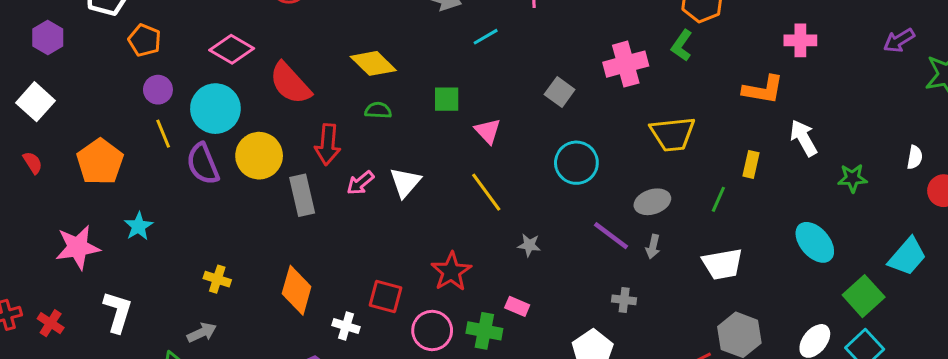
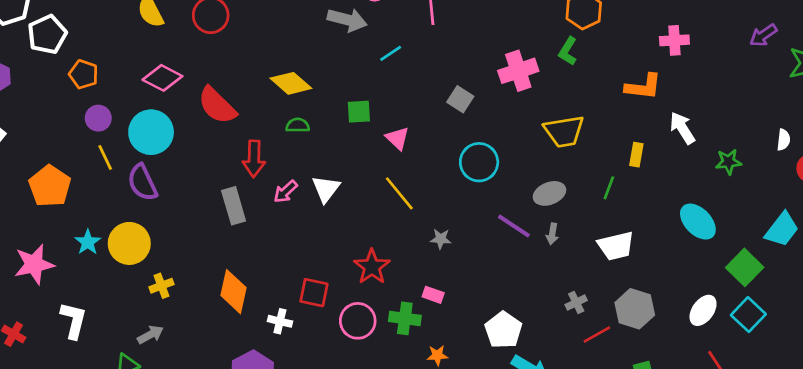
yellow circle: (259, 156) -> (129, 243), moved
yellow cross: (217, 279) -> (161, 286), turned -35
gray cross: (624, 300) -> (576, 302), moved, turned -30

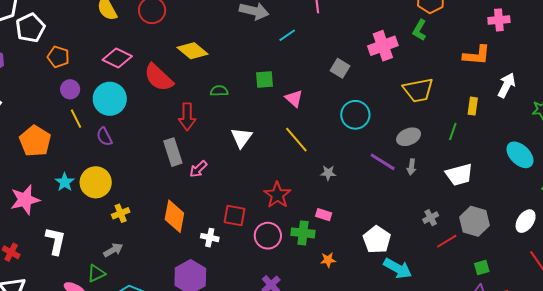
yellow diamond: (291, 83) -> (193, 51), moved
white arrow: (682, 128) -> (507, 85), turned 60
purple semicircle: (142, 183) -> (104, 137), size x0.7
pink arrow: (285, 192) -> (198, 169), moved

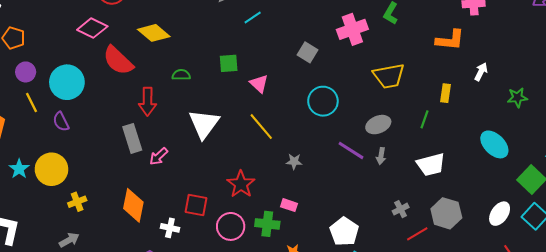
pink diamond: (117, 58) -> (92, 28), moved
white arrow: (507, 85) -> (481, 72), size x0.7
white triangle: (241, 138) -> (204, 124), size x1.4

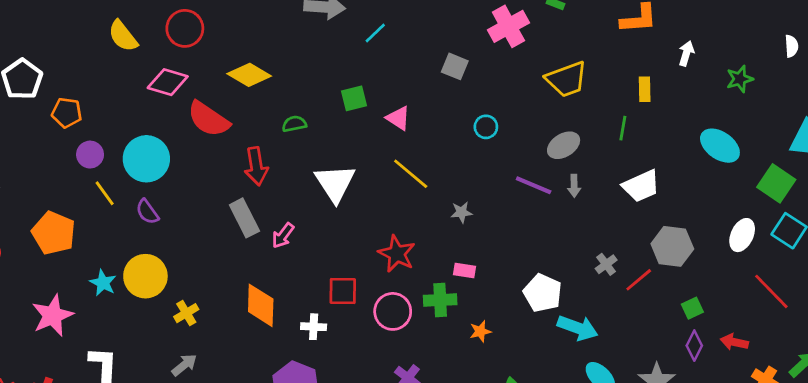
cyan circle: (323, 101) -> (486, 127), size x0.6
gray cross: (401, 209) -> (606, 264), moved

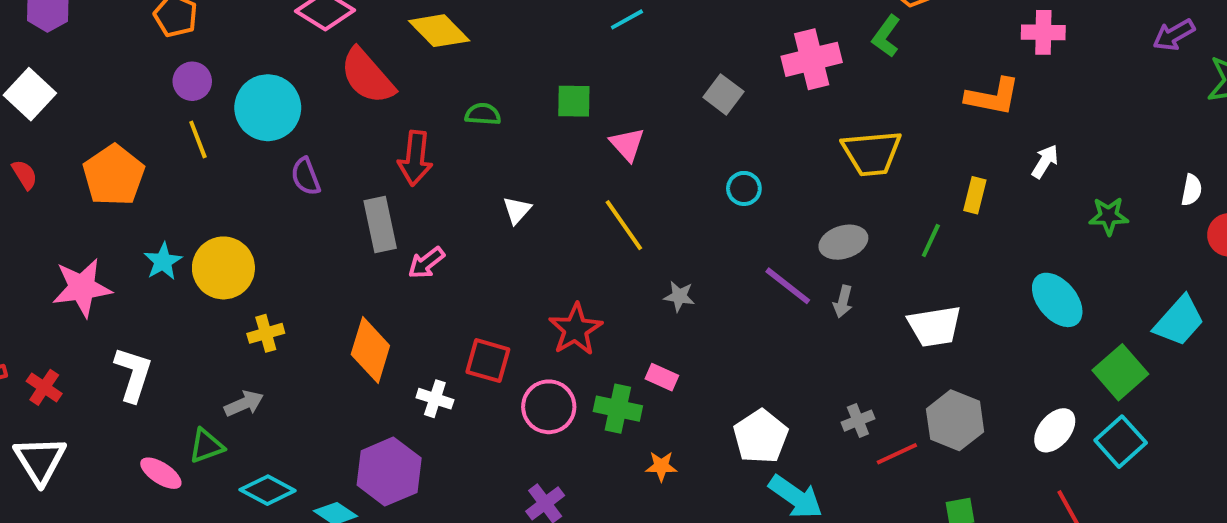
white triangle: (335, 183) -> (517, 210), size x0.5
purple semicircle: (147, 212) -> (306, 176), moved

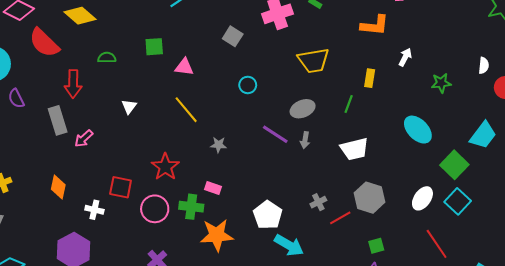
pink triangle: (627, 144) -> (184, 67), turned -36
orange diamond: (370, 350) -> (58, 187), size x0.7
orange star: (661, 466) -> (217, 235), size x2.0

